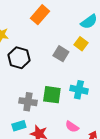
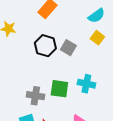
yellow square: (81, 44) -> (97, 38), moved
black hexagon: (19, 58) -> (45, 46), moved

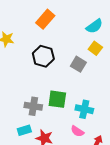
gray square: (68, 48) -> (78, 64), moved
cyan cross: (86, 84) -> (84, 109), moved

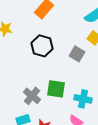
gray cross: (33, 106) -> (32, 96), turned 30

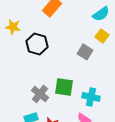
black hexagon: (42, 46) -> (37, 44), moved

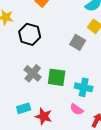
gray cross: (40, 94) -> (33, 73), moved

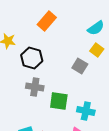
gray cross: (33, 73) -> (35, 87), moved, turned -30

